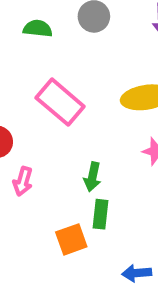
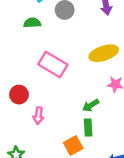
green arrow: (92, 177) -> (91, 105), moved, turned 56

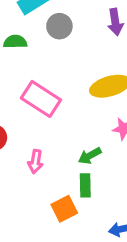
pink arrow: (39, 116) -> (35, 162), moved

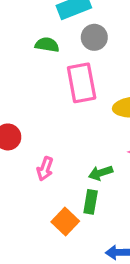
pink rectangle: (41, 99) -> (82, 83), moved, turned 36
orange square: (64, 209) -> (65, 221), turned -30

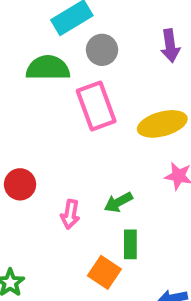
green semicircle: (47, 45) -> (48, 68), size x1.5
green arrow: (101, 173) -> (118, 202), moved

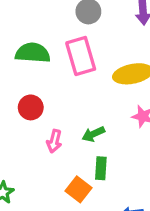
green semicircle: (48, 68) -> (33, 53), moved
red circle: (20, 184) -> (31, 107), moved

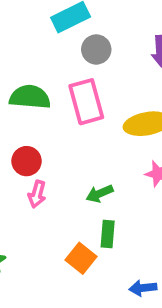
pink arrow: (54, 141) -> (37, 194), moved

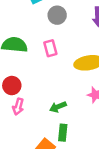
pink rectangle: (86, 102) -> (50, 48), size x0.6

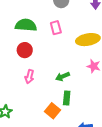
red circle: (12, 86) -> (25, 50), moved

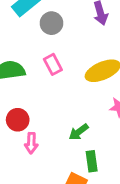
red circle: (25, 50) -> (18, 120), moved

